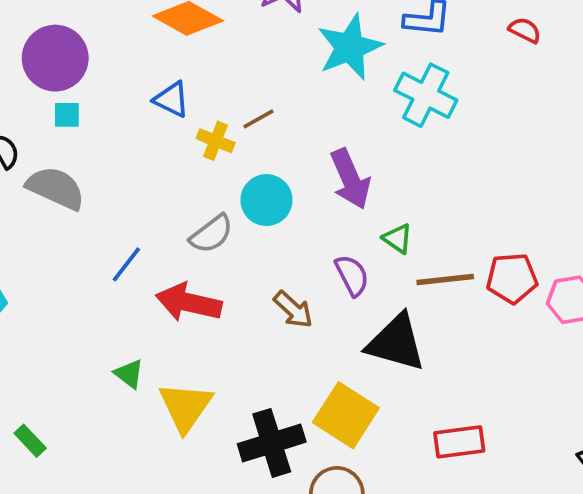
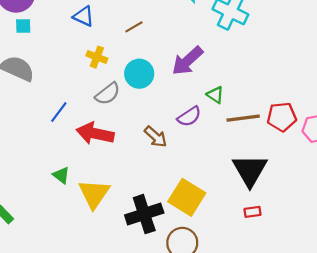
yellow cross: (216, 141) -> (97, 57), moved
purple arrow: (350, 179) -> (187, 61), turned 72
purple semicircle: (352, 275) -> (189, 117), turned 85
black triangle: (396, 343) -> (250, 170), moved, turned 45
red rectangle: (459, 442) -> (253, 212), size x0.6

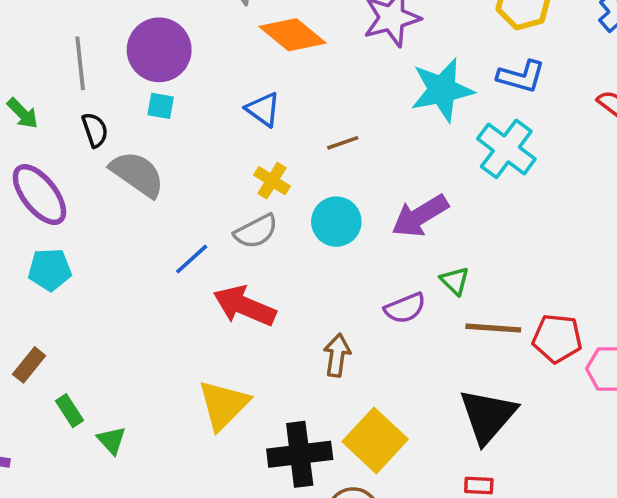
gray semicircle: (108, 94) -> (256, 231), moved
brown arrow: (156, 137) -> (337, 355), moved, turned -135
green triangle: (61, 175) -> (112, 440), moved

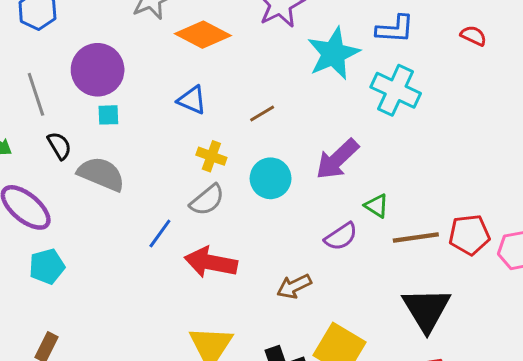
brown arrow: (337, 355) -> (294, 286), turned -112

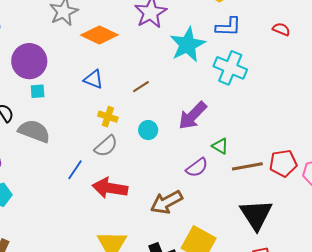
cyan circle: (271, 178) -> (148, 130), size x0.7
brown arrow: (294, 286) -> (167, 202), size x1.4

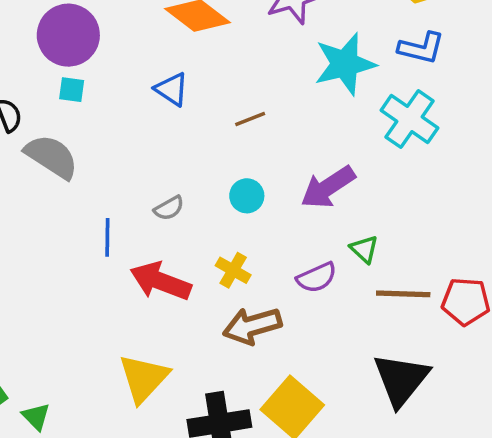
yellow cross: (108, 117) -> (233, 270), moved
gray semicircle: (106, 146) -> (169, 208), size x0.7
blue line: (75, 170) -> (107, 237), turned -45

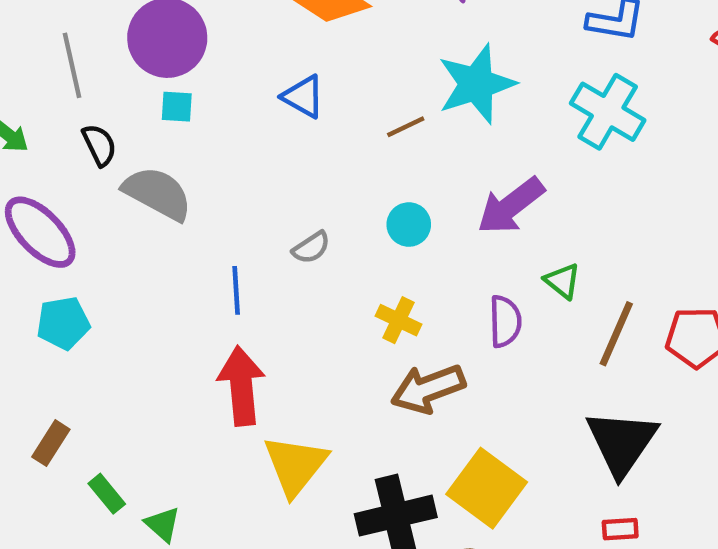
cyan star: (345, 64) -> (476, 84), moved
purple semicircle: (317, 278) -> (505, 321), turned -63
red arrow: (161, 281) -> (241, 386), moved, turned 68
brown line: (403, 294) -> (616, 334), turned -64

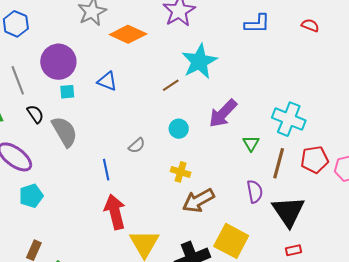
blue triangle: (303, 97) -> (107, 81), moved
cyan cross: (608, 112) -> (289, 119), moved
gray semicircle: (158, 193) -> (65, 132), turned 40
green triangle: (562, 281) -> (251, 143), turned 30
purple semicircle: (505, 321) -> (255, 192), moved

